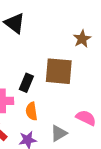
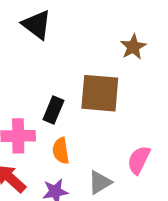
pink semicircle: (86, 118) -> (139, 160), turned -90

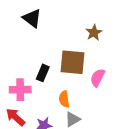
orange semicircle: (61, 151) -> (64, 99), moved
pink semicircle: (139, 160) -> (97, 78), moved

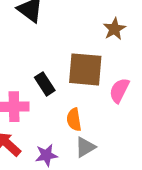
black rectangle: (43, 73) -> (45, 84), turned -56

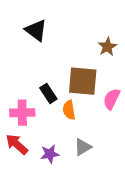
orange semicircle: (74, 120) -> (69, 110), moved

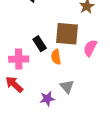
gray triangle: (83, 147) -> (67, 87), turned -40
purple star: (50, 154) -> (47, 99), moved

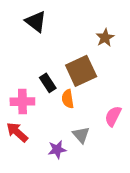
brown square: (67, 34) -> (81, 71), turned -30
pink semicircle: (90, 48) -> (113, 116), moved

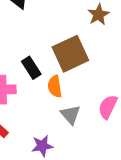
gray triangle: (81, 135) -> (70, 115), moved

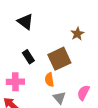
black rectangle: (31, 68) -> (28, 57), moved

